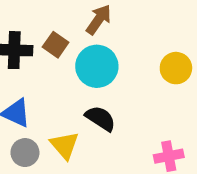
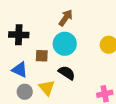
brown square: (56, 45) -> (42, 56), moved, turned -32

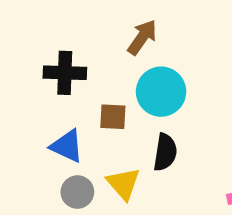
brown arrow: (66, 18) -> (142, 37), moved
black semicircle: (67, 73) -> (165, 152), turned 66

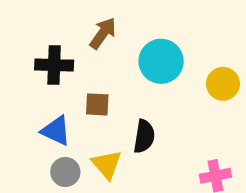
brown arrow: (142, 37) -> (103, 33), moved
cyan circle: (161, 92) -> (161, 61), moved

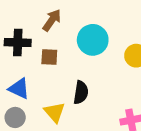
brown square: (97, 104) -> (49, 57), moved
gray circle: (65, 172) -> (15, 117), moved

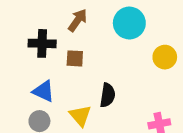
cyan circle: (93, 40) -> (129, 23), moved

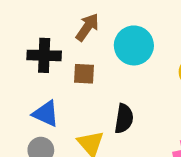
cyan circle: (129, 23) -> (134, 45), moved

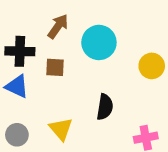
blue triangle: (46, 114) -> (17, 86), moved
black semicircle: (124, 119) -> (105, 107), moved

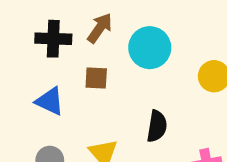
black cross: (20, 51) -> (53, 39), moved

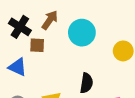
black cross: (53, 39) -> (20, 27), turned 30
brown square: (96, 78) -> (37, 45), moved

